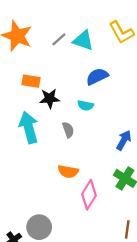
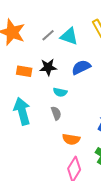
black star: (50, 98) -> (48, 67), moved
cyan semicircle: (85, 105) -> (60, 92), moved
orange semicircle: (68, 172) -> (71, 139), moved

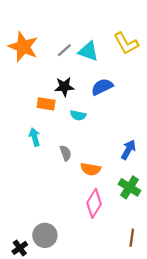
orange rectangle: (24, 71) -> (46, 104), moved
cyan arrow: (22, 111) -> (35, 137), size x0.6
gray semicircle: (56, 113) -> (65, 153), moved

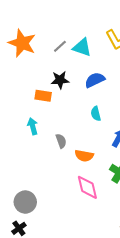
cyan semicircle: (78, 115) -> (96, 114), moved, turned 64
pink diamond: (94, 203) -> (87, 187), turned -45
gray circle: (45, 235) -> (25, 202), moved

